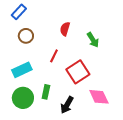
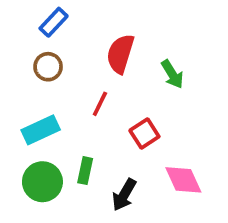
blue rectangle: (19, 12) -> (54, 22), moved
red semicircle: (65, 29) -> (120, 54), size x1.5
red square: (78, 72) -> (144, 133), size x0.7

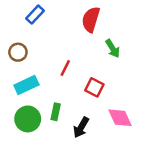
red semicircle: (120, 54) -> (91, 19), moved
brown circle: (48, 67) -> (18, 52), moved
red square: (144, 133) -> (94, 87), turned -30

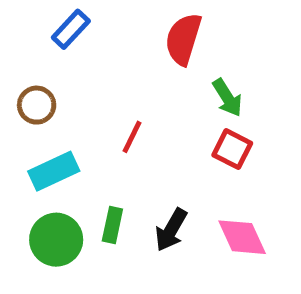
red square: (94, 87) -> (232, 149), moved
black arrow: (81, 127) -> (171, 230), moved

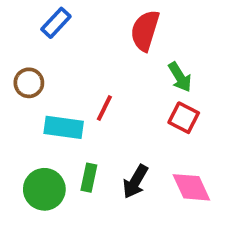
cyan rectangle: (54, 171) -> (64, 127), moved, turned 33

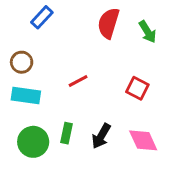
green arrow: (180, 77) -> (148, 32), moved
red line: (104, 108) -> (78, 81), turned 36
cyan rectangle: (64, 127) -> (26, 95), moved

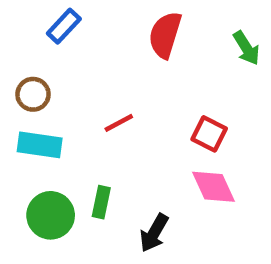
green arrow: (148, 32) -> (246, 48), moved
black arrow: (101, 136) -> (154, 233), moved
pink diamond: (143, 140) -> (213, 187), moved

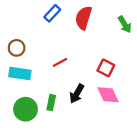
blue rectangle: (64, 26) -> (52, 13), moved
black arrow: (154, 233) -> (77, 94), moved

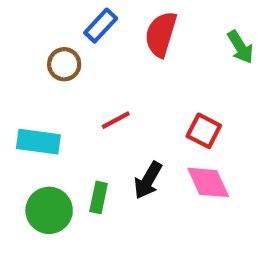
brown circle: (17, 48) -> (64, 64), moved

